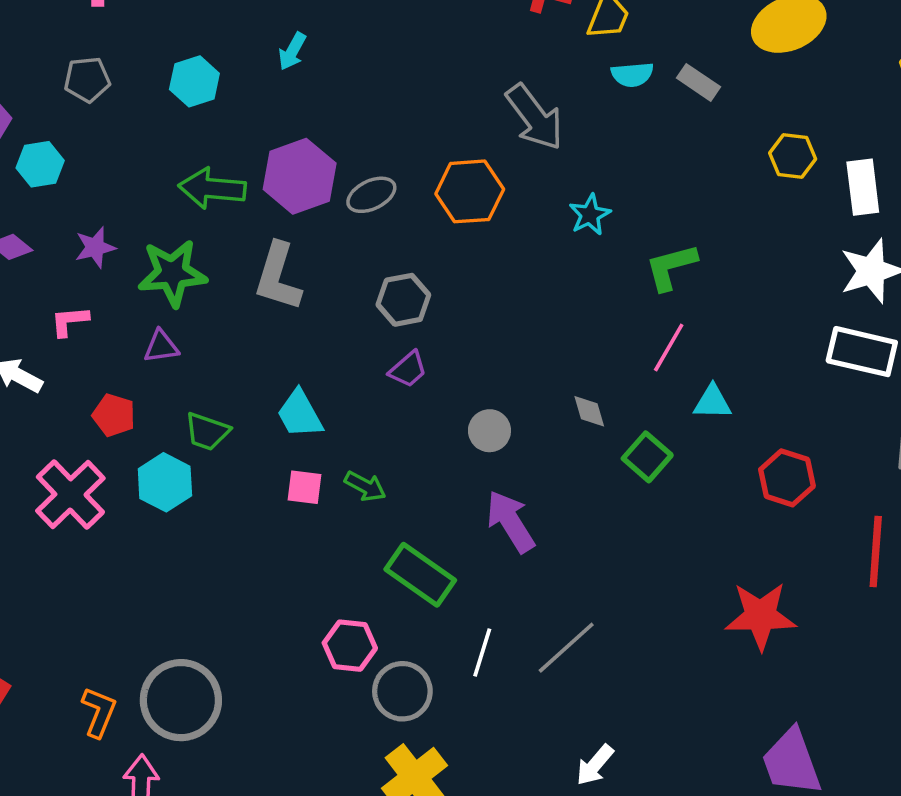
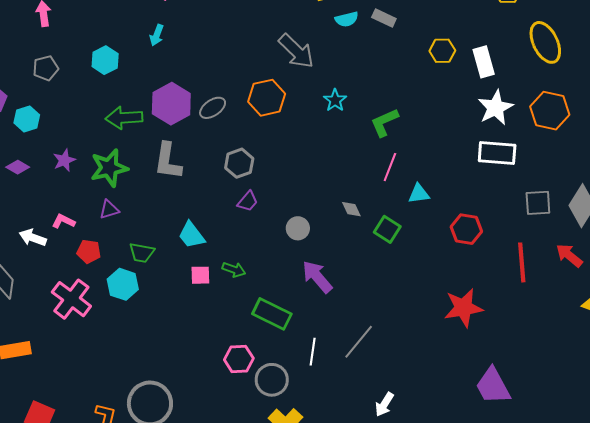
pink L-shape: (69, 321) -> (63, 221), moved, turned 40

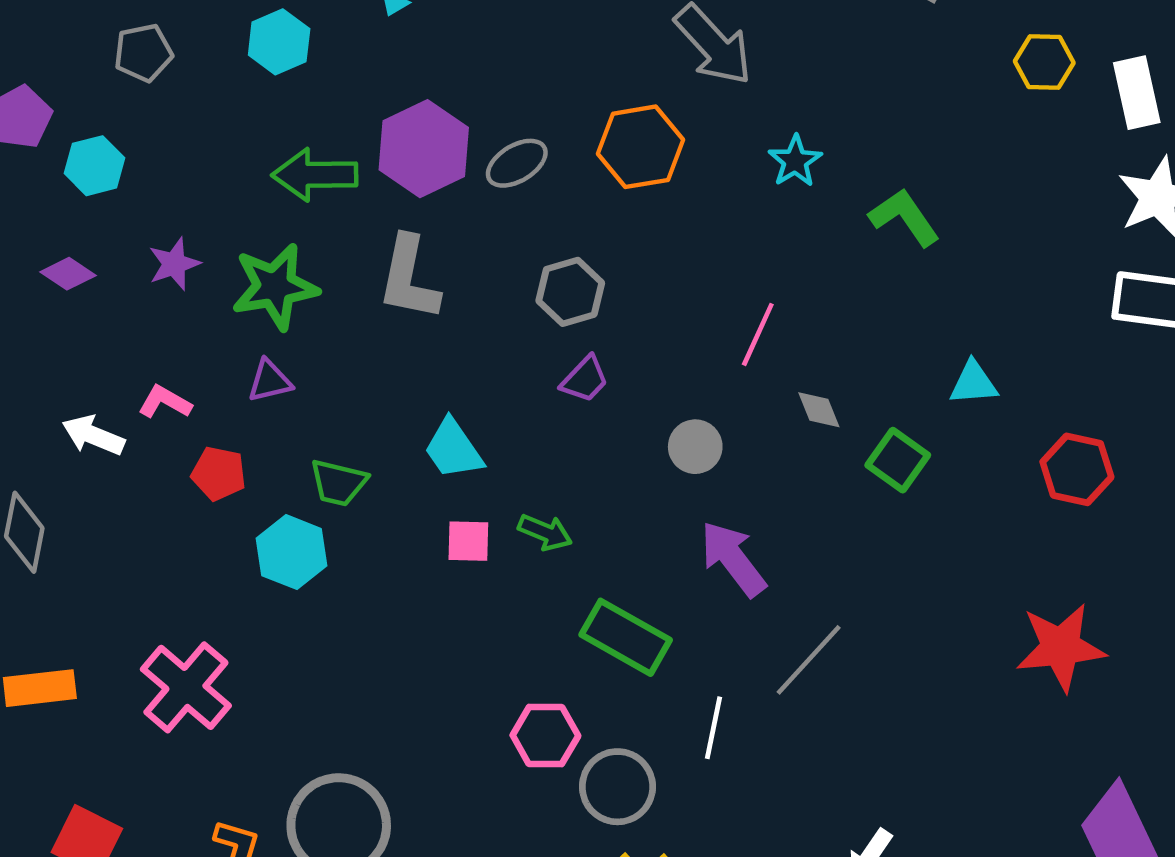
green L-shape: (384, 122) -> (904, 217), turned 76
pink line: (390, 167) -> (758, 334), moved
pink cross: (71, 299) -> (186, 687), moved
gray line: (359, 342) -> (809, 660), moved

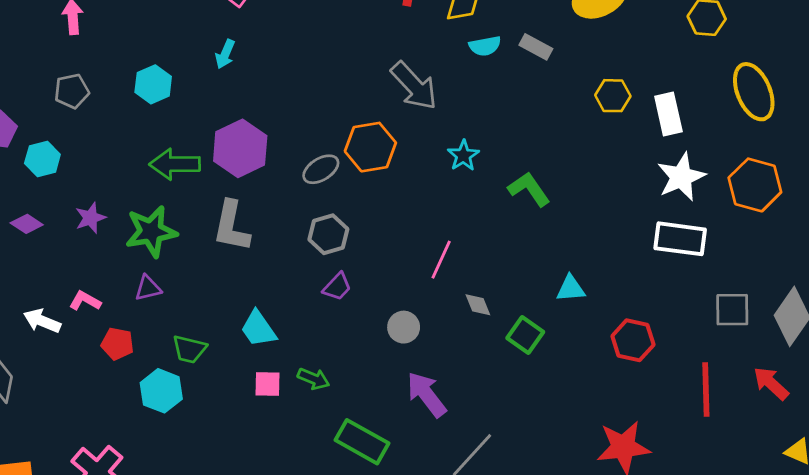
gray ellipse: (517, 163) -> (321, 169), moved

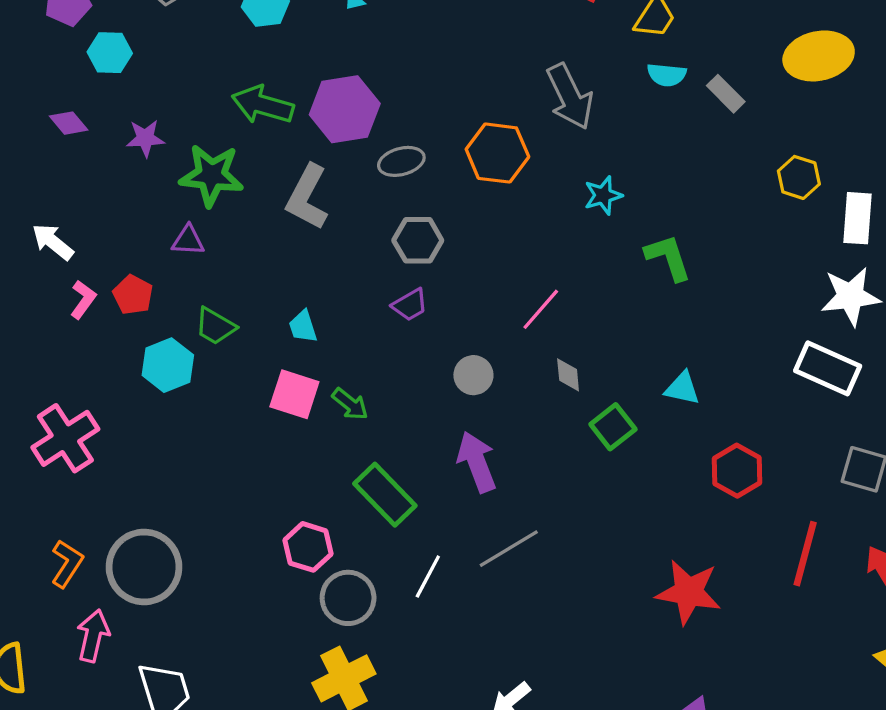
gray ellipse: (321, 169) -> (401, 161), moved
pink L-shape: (85, 301) -> (83, 300), moved, turned 80
cyan trapezoid: (258, 329) -> (303, 326), size x0.7
pink square: (267, 384) -> (294, 394), size x1.4

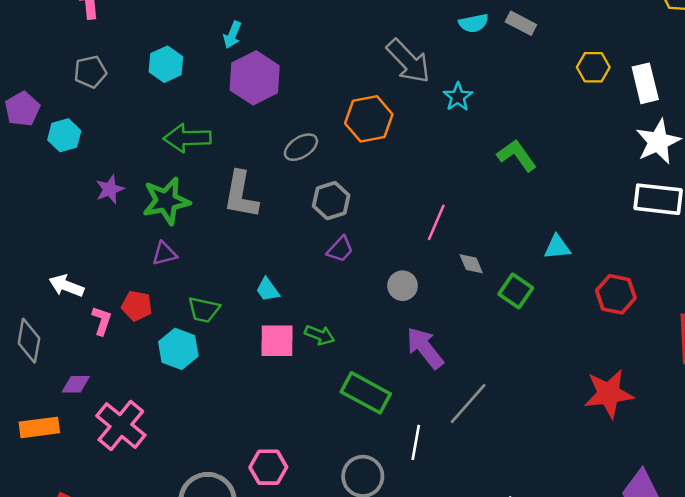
purple hexagon: (345, 109) -> (255, 78), moved
purple diamond: (69, 123) -> (76, 384), moved, turned -32
cyan star: (603, 195) -> (458, 97), moved
pink hexagon: (308, 547) -> (268, 467), moved

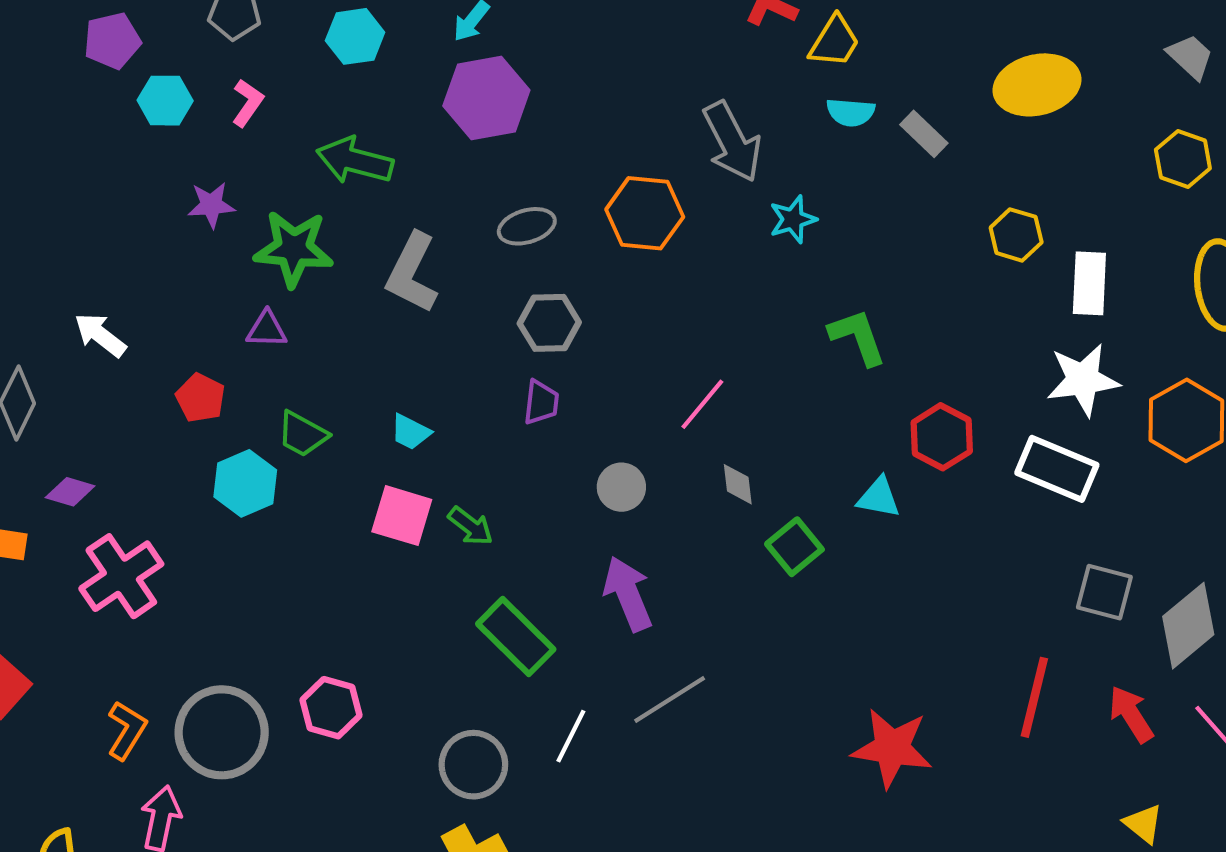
purple trapezoid: (340, 249) -> (541, 402), turned -52
cyan trapezoid: (268, 290) -> (410, 432), turned -44
red hexagon: (616, 294) -> (942, 437), moved
pink L-shape: (102, 321) -> (248, 103), moved

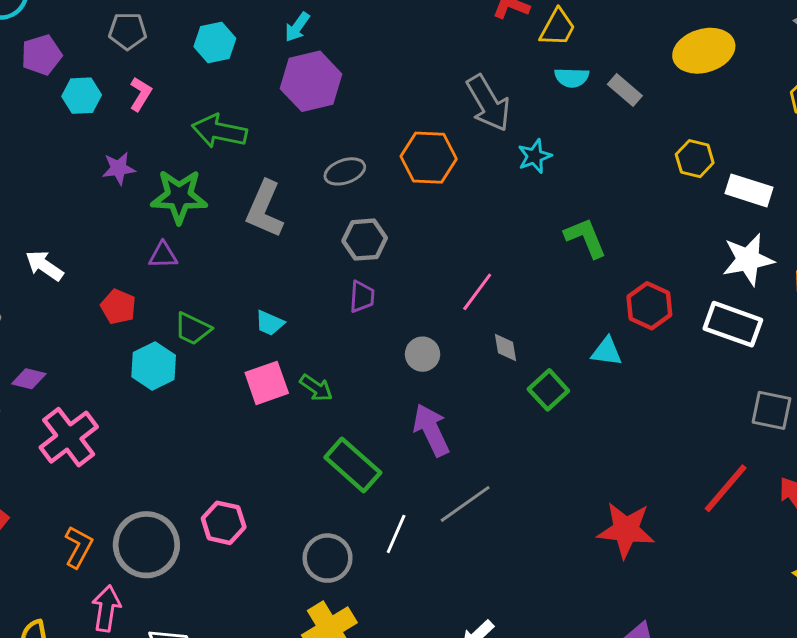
white rectangle: (1089, 283) -> (749, 190), turned -72
pink square: (402, 516) -> (267, 383), turned -33
red line: (1034, 697) -> (726, 488), turned 30

